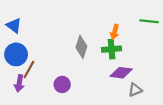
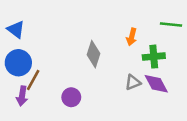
green cross: (111, 49) -> (154, 57), moved
purple diamond: (121, 73) -> (156, 84), moved, turned 55
gray triangle: (135, 90) -> (133, 82), moved

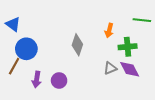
blue circle: (18, 63) -> (26, 49), moved
brown line: (33, 80) -> (14, 66), moved
purple arrow: (22, 96) -> (37, 79), moved

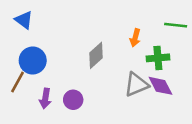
blue triangle: (13, 24) -> (24, 20), moved
gray diamond: (77, 45) -> (96, 55), turned 30
gray triangle: (110, 68) -> (136, 85), size x1.5

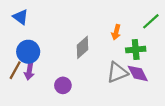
green line: (176, 25) -> (151, 21), turned -48
purple arrow: (45, 98) -> (29, 71), moved

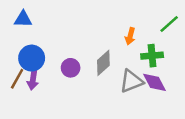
blue triangle: (21, 17) -> (23, 19), turned -35
gray diamond: (82, 47) -> (103, 63), moved
purple circle: (63, 85) -> (71, 68), moved

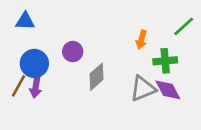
gray diamond: (103, 63) -> (96, 77), moved
purple circle: (71, 68) -> (73, 52), moved

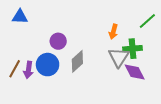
blue circle: (34, 63) -> (48, 65), moved
gray triangle: (143, 89) -> (119, 57), moved, turned -35

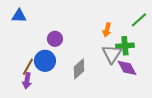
gray diamond: (77, 61) -> (79, 69), moved
brown line: (15, 69) -> (28, 67), moved
purple arrow: (28, 70) -> (27, 81), moved

